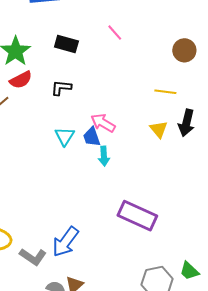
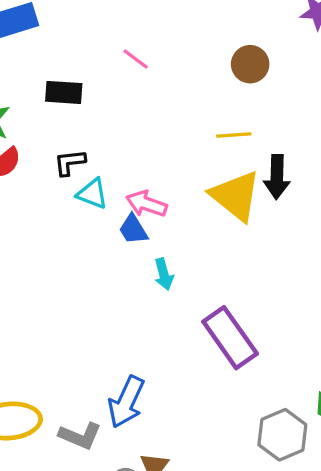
yellow triangle: (159, 129) -> (236, 196), size x1.8
cyan triangle: (65, 136) -> (92, 194), moved, turned -30
cyan arrow: (104, 156) -> (164, 274), moved
purple rectangle: (137, 216) -> (230, 338), turned 42

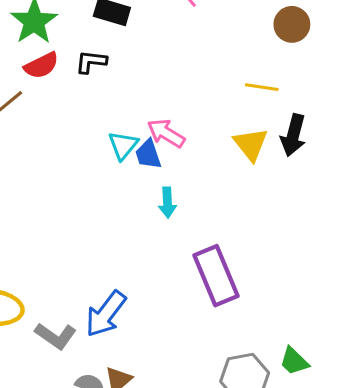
black L-shape: (70, 162) -> (91, 62), moved
cyan triangle: (92, 194) -> (123, 145), moved, turned 36
yellow triangle: (236, 196) -> (251, 144), size x0.7

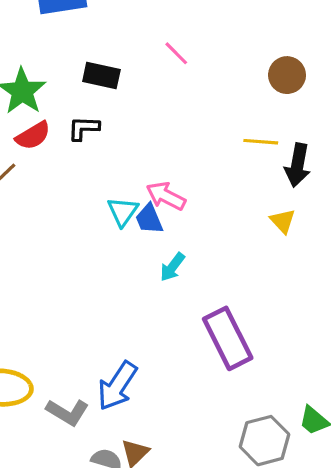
black arrow: (293, 135) -> (298, 165), moved
yellow triangle: (251, 144) -> (283, 221), moved, size x0.7
cyan arrow: (167, 202) -> (172, 267), turned 44

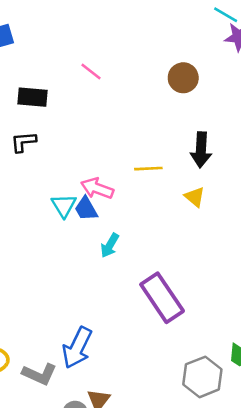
yellow line: (261, 142) -> (148, 169), moved

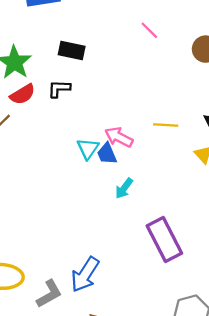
pink line: (91, 71) -> (149, 30), moved
gray L-shape: (40, 374) -> (49, 294), turned -60

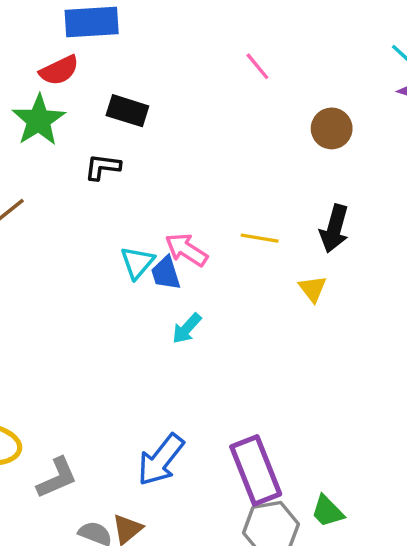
pink line: (149, 30) -> (257, 66), moved
red semicircle: (23, 94) -> (59, 70), moved
purple rectangle: (164, 240) -> (256, 470), moved
blue arrow: (85, 274) -> (161, 460), moved

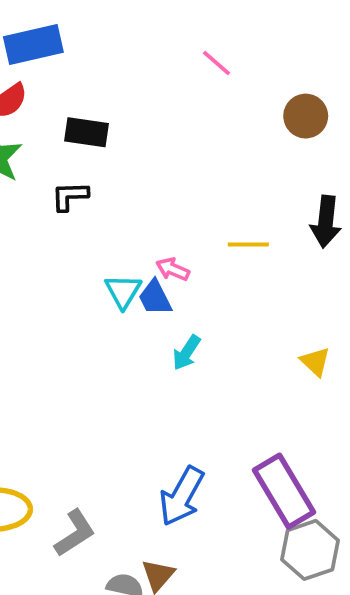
pink arrow: (186, 250) -> (173, 269), size x0.7
yellow triangle: (313, 289) -> (315, 362), moved

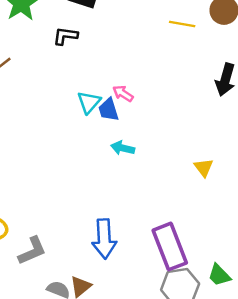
yellow line: (248, 245) -> (182, 24), moved
cyan arrow: (186, 353) -> (123, 148), turned 60
blue arrow: (182, 496) -> (104, 239), turned -42

